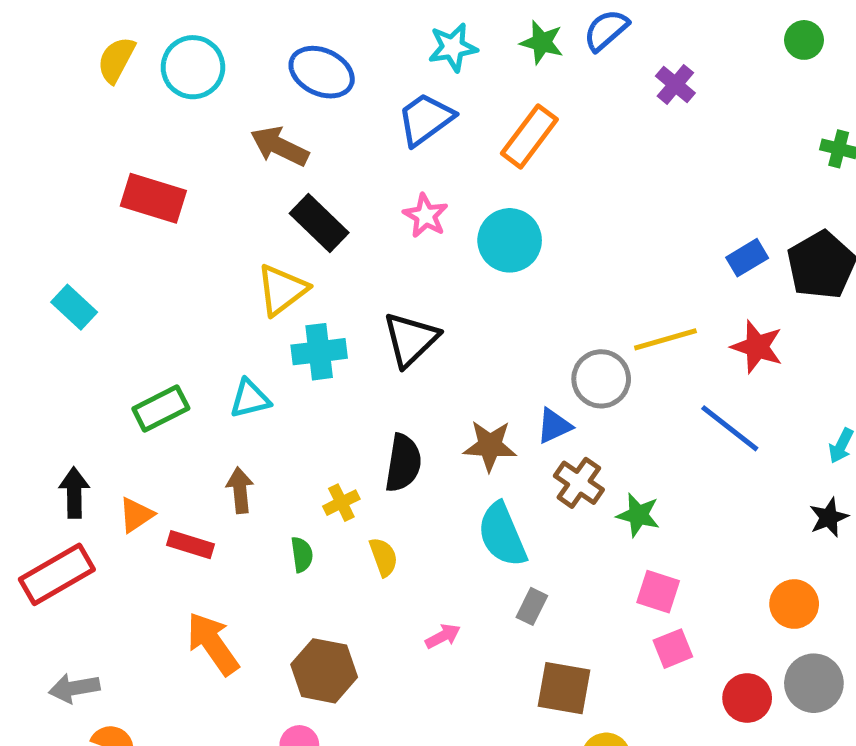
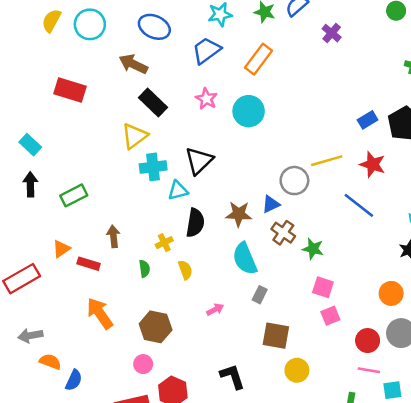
cyan triangle: (250, 399) -> (178, 191), moved
black arrow: (74, 493) -> (30, 184), moved

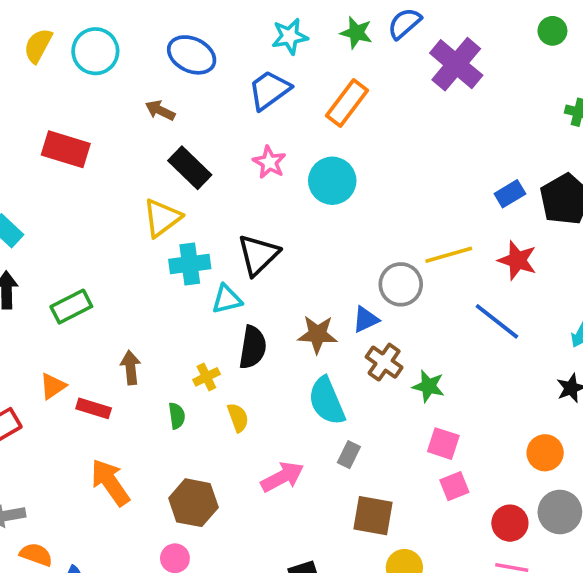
purple cross: (332, 33) -> (456, 64), size x1.8
brown arrow: (133, 64) -> (160, 110), size x0.7
pink arrow: (215, 310) -> (282, 477), size x1.6

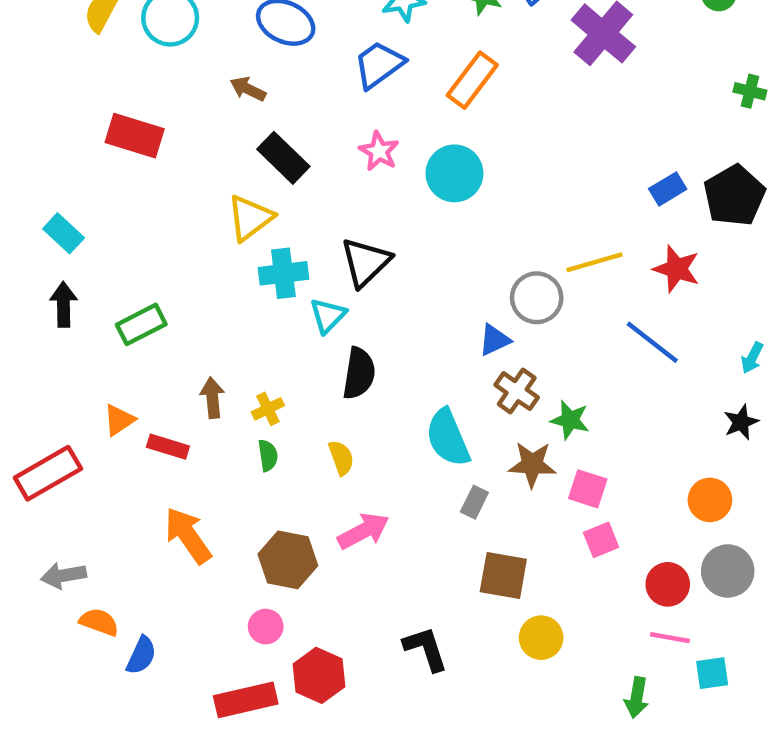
cyan triangle: (227, 299) -> (328, 316), turned -32
brown star: (317, 334) -> (532, 464), moved
yellow cross: (206, 377) -> (268, 409), moved
pink arrow: (282, 477) -> (363, 531), moved

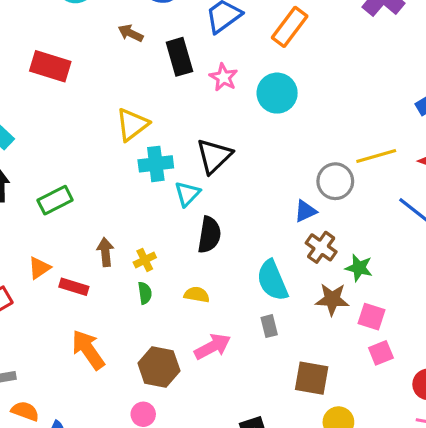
black rectangle: (283, 158) -> (179, 57), moved, turned 30
yellow semicircle: (341, 458) -> (197, 295), turned -60
gray rectangle: (474, 502) -> (269, 326), moved, turned -40

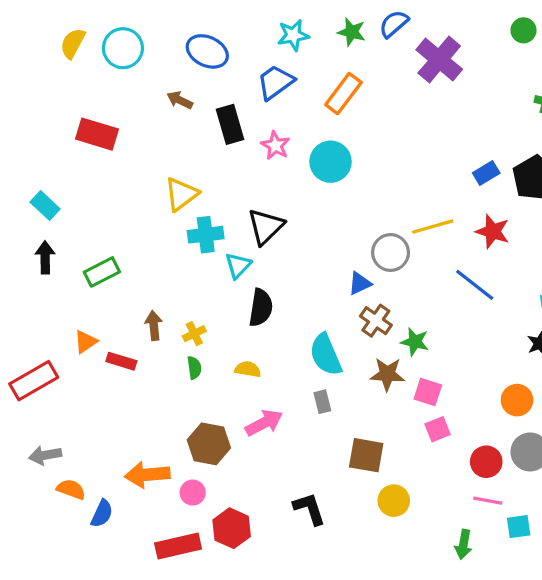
orange arrow: (88, 350) -> (147, 475), moved, turned -60

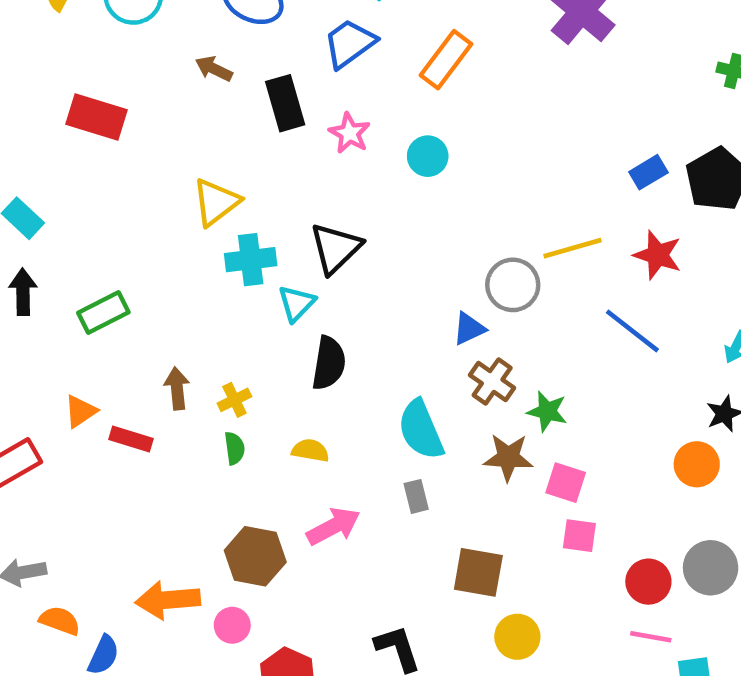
cyan circle: (331, 162) -> (428, 156), size x0.7
orange circle: (517, 400) -> (697, 464), moved
pink square: (438, 429) -> (579, 536), turned 30

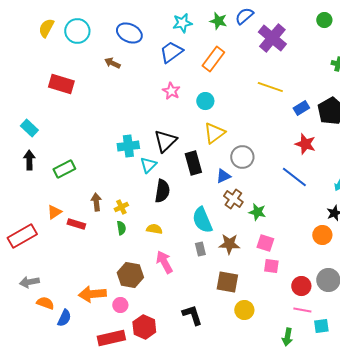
black rectangle: (285, 103) -> (193, 163), moved
yellow triangle: (216, 202) -> (214, 133), moved
yellow line: (573, 248) -> (270, 87), moved, turned 35
brown star: (508, 457) -> (229, 244), moved
pink arrow: (333, 526) -> (164, 262), turned -90

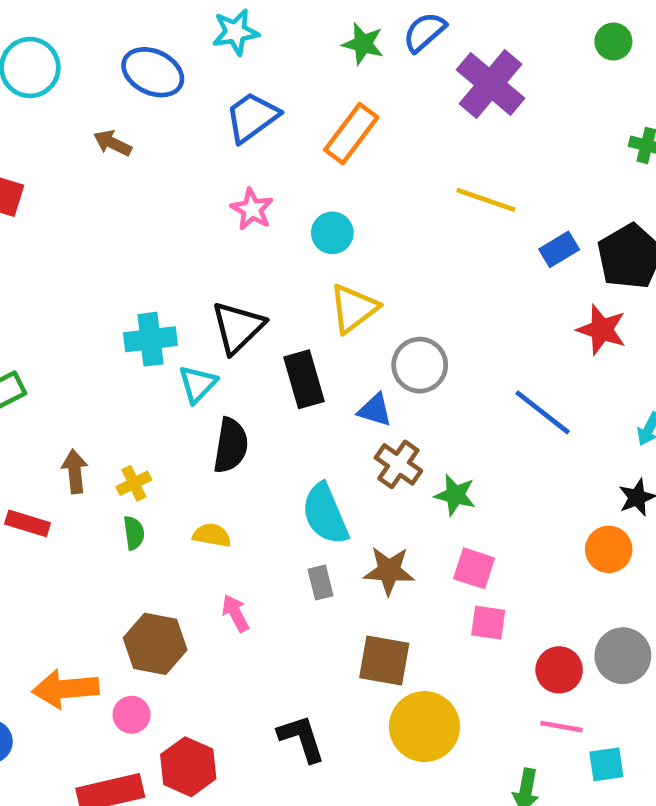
cyan star: (182, 23) -> (235, 32), moved
red star: (305, 144) -> (602, 330), moved
blue triangle: (223, 176) -> (375, 410), turned 42
pink arrow: (164, 262) -> (235, 613), size x0.7
yellow circle: (244, 310) -> (424, 727), size x1.5

